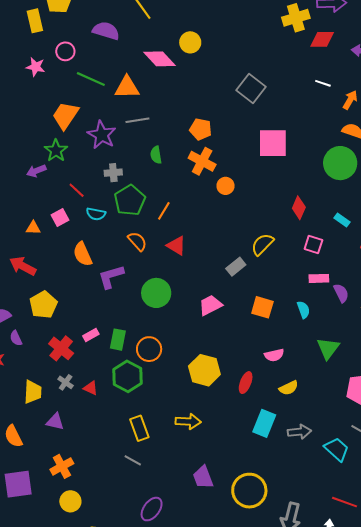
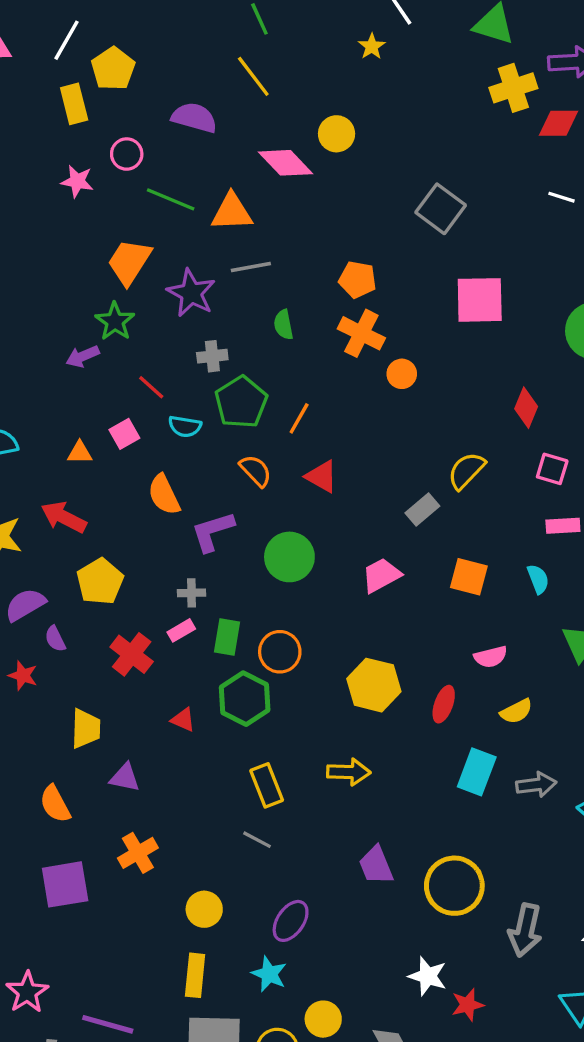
gray cross: (66, 382) -> (191, 593), moved, turned -35
yellow circle: (70, 501) -> (204, 909), moved

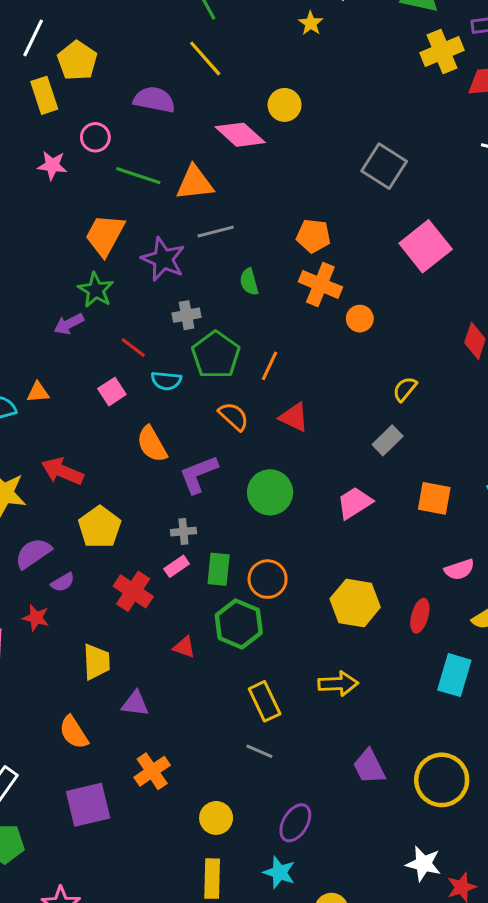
pink square: (480, 300) -> (426, 246), turned -33
orange triangle: (80, 452) -> (38, 392), moved
yellow semicircle: (466, 471) -> (405, 389), moved, size x0.7
purple semicircle: (55, 639) -> (63, 582), turned -90

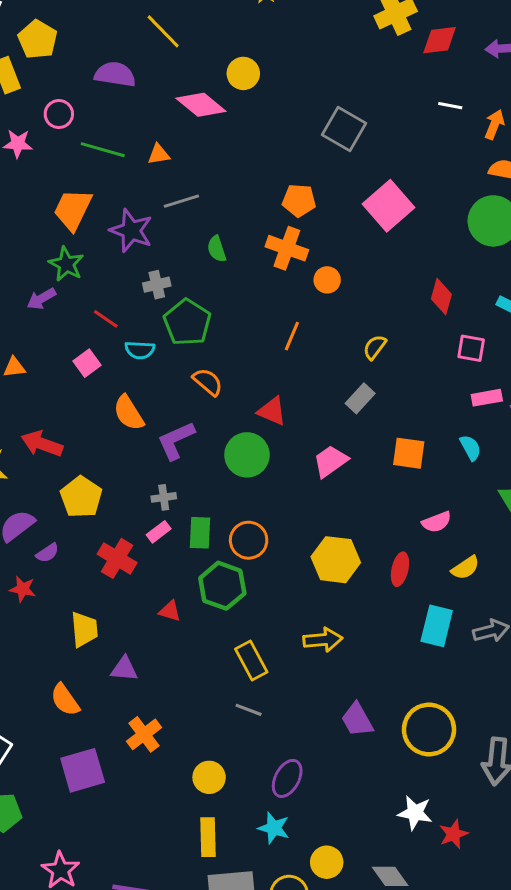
orange triangle: (195, 183) -> (159, 154), size x0.6
orange pentagon: (313, 236) -> (299, 200), moved
orange line: (270, 366) -> (292, 336), moved
red triangle: (294, 417) -> (272, 411), moved

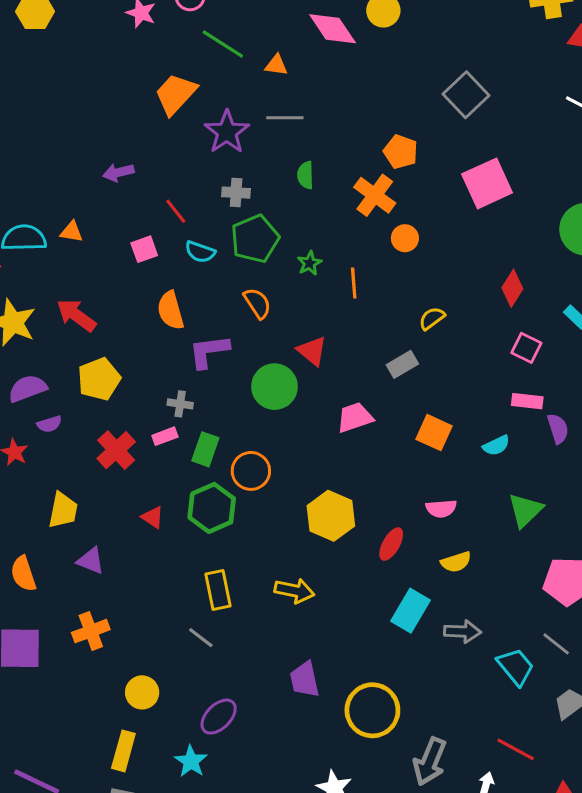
green star: (66, 264) -> (309, 263), moved, size x0.7
orange line: (292, 336) -> (354, 283), turned -44
cyan semicircle: (470, 448) -> (496, 445), turned 76

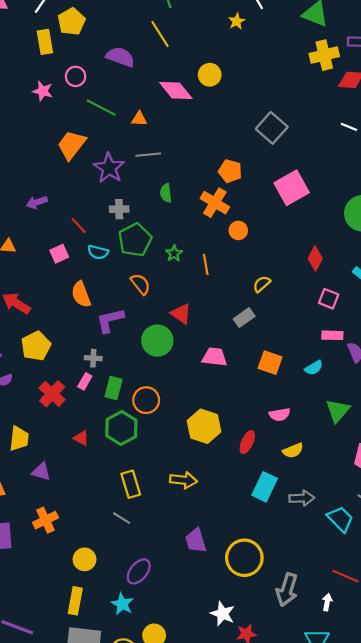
pink trapezoid: (355, 417) -> (215, 357), turned 30
pink rectangle: (165, 436) -> (85, 381), turned -35

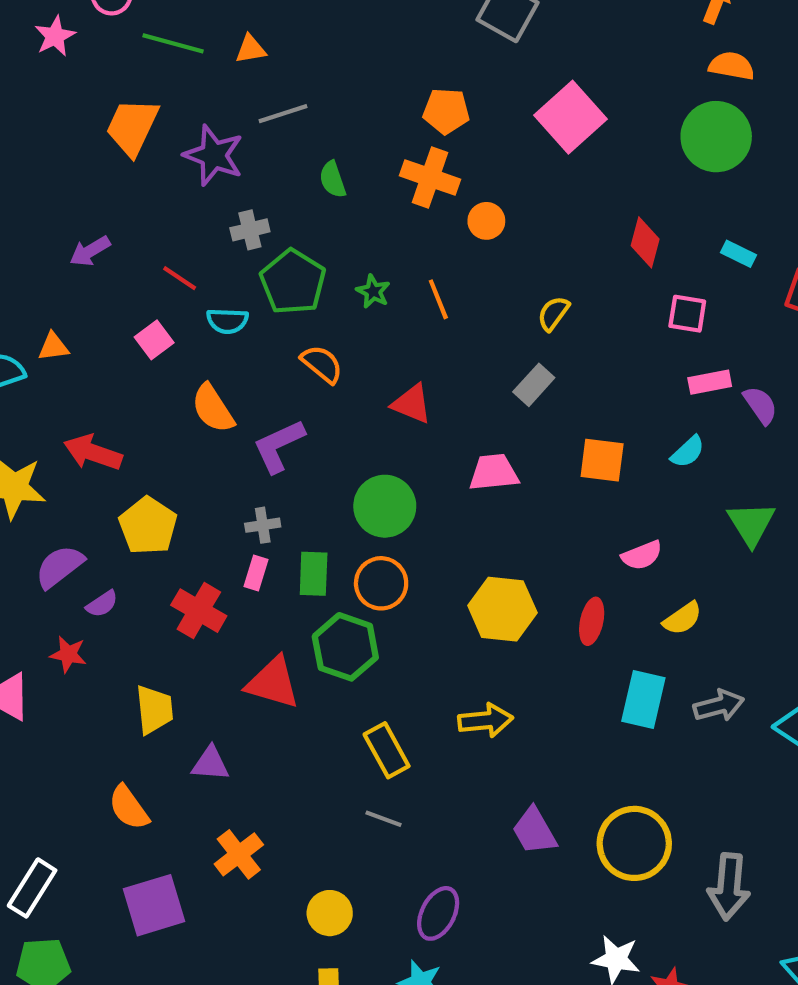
pink star: (43, 91) -> (55, 36), turned -30
green circle: (157, 341) -> (385, 506), moved
red triangle: (81, 438) -> (273, 683), size x1.8

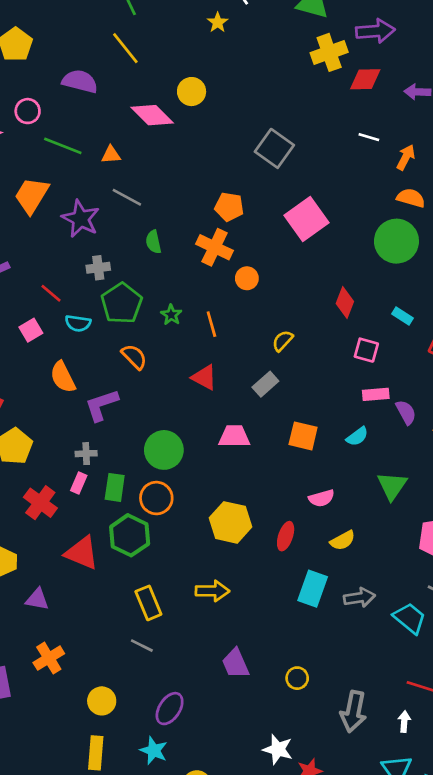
gray line: (283, 114) -> (127, 197), turned 40
red triangle: (412, 404) -> (204, 377), moved
yellow circle: (634, 843) -> (297, 678), size x0.5

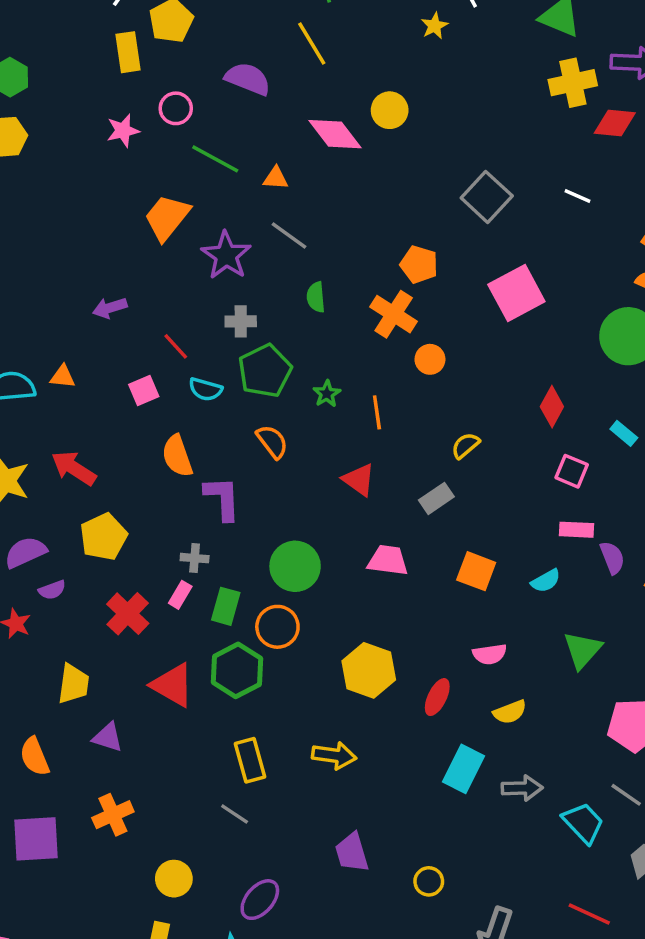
white line: (369, 137) -> (578, 196), moved
purple L-shape: (102, 405) -> (222, 498), turned 99

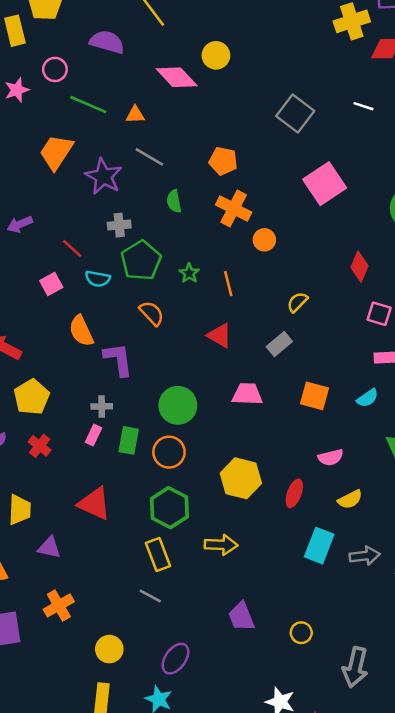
orange pentagon: (419, 264) -> (223, 161), moved
red cross: (128, 614) -> (40, 446), moved, size x0.7
green hexagon: (237, 670) -> (169, 508), moved

